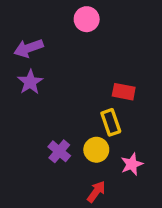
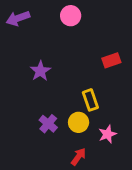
purple arrow: (29, 48) -> (18, 18), moved
purple star: (30, 82) -> (40, 71), moved
red rectangle: (124, 92) -> (111, 60), moved, turned -30

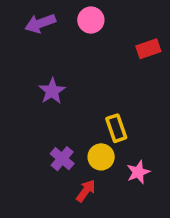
purple arrow: (18, 18) -> (40, 23), moved
red rectangle: (111, 60) -> (148, 49), moved
red arrow: (79, 157) -> (86, 191), moved

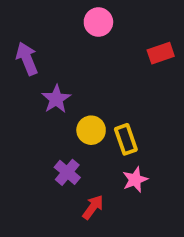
purple arrow: (40, 23) -> (27, 59), moved, turned 88
yellow circle: (101, 157) -> (91, 130), moved
pink star: (138, 172) -> (135, 180), moved

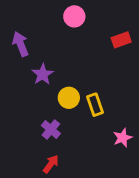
pink star: (135, 180) -> (123, 138), moved
red arrow: (93, 207) -> (51, 164), moved

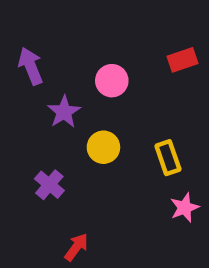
pink circle: (74, 16) -> (112, 81), moved
yellow rectangle: (95, 105) -> (168, 158), moved
purple cross: (51, 129) -> (49, 185), moved

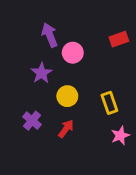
purple arrow: (31, 66) -> (50, 35), moved
red arrow: (76, 247) -> (66, 129), moved

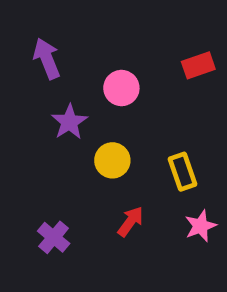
purple arrow: (50, 35) -> (47, 59), moved
purple cross: (32, 121) -> (54, 237), moved
red arrow: (66, 129) -> (130, 221), moved

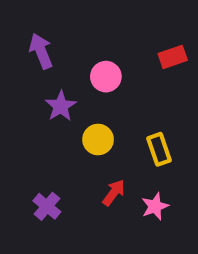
pink star: (201, 226) -> (155, 206), moved

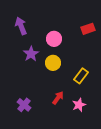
yellow circle: (98, 140) -> (53, 63), moved
yellow rectangle: (159, 149) -> (81, 76), turned 56

